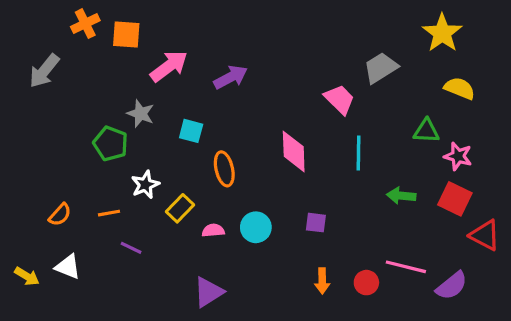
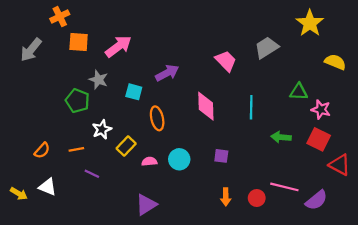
orange square: (126, 35) -> (79, 42), moved
purple arrow: (231, 77) -> (167, 73), moved
yellow semicircle: (460, 88) -> (335, 62), moved
pink trapezoid: (340, 99) -> (226, 61), moved

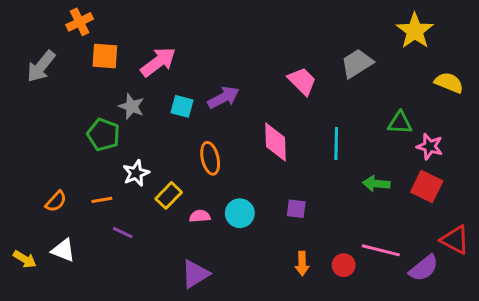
cyan square: (134, 92) -> (182, 106), moved
red triangle: (340, 165) -> (455, 240), moved

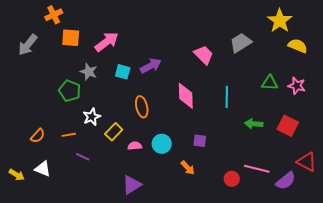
yellow semicircle: (449, 83) -> (298, 46), moved
pink star: (430, 146) -> (297, 86), moved
orange arrow: (302, 264) -> (188, 168), moved, turned -42

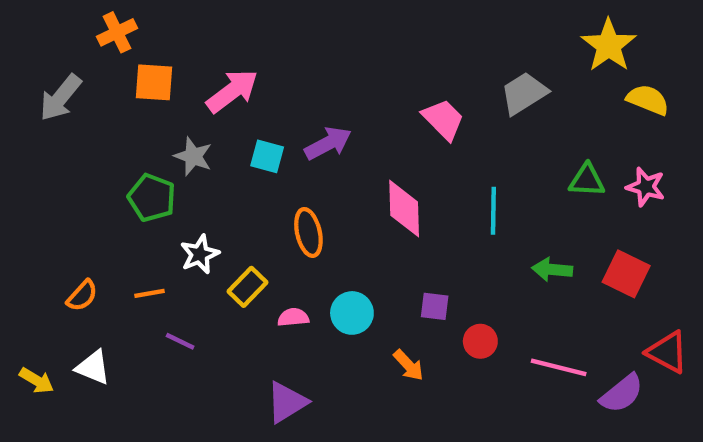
red circle: (232, 179) -> (480, 341), moved

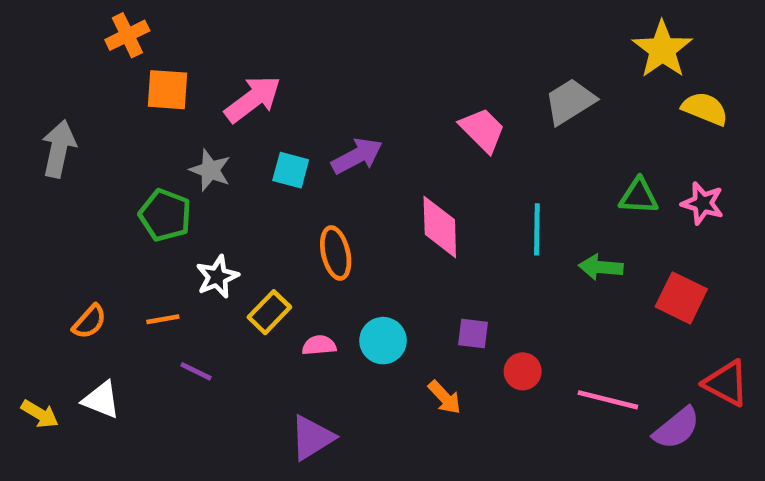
gray arrow: (60, 98) -> (59, 149), moved, turned 153
green arrow: (552, 269) -> (601, 267), moved

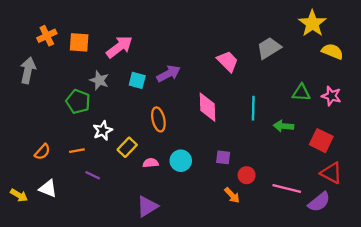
orange cross: (127, 35) -> (47, 36), moved
red triangle: (726, 383) -> (331, 173), moved
orange arrow: (445, 397) -> (232, 195), moved

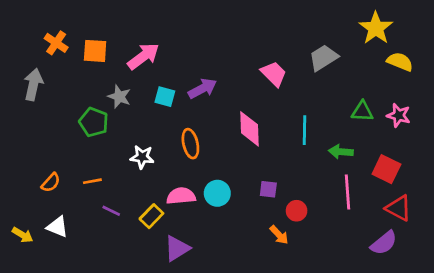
orange cross: (47, 36) -> (56, 43), turned -30
white star: (103, 131) -> (142, 157), moved, turned 30
yellow rectangle: (127, 147) -> (151, 216), moved
pink semicircle: (151, 163) -> (181, 196), size x1.5
pink line: (287, 189) -> (348, 192), moved, turned 72

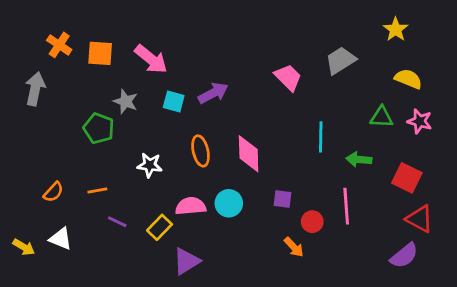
yellow star: (376, 28) -> (396, 29), size x0.7
pink arrow: (143, 56) -> (151, 59), turned 76
yellow semicircle: (400, 62) -> (408, 79), moved
pink diamond: (250, 129) -> (249, 154), moved
pink line: (348, 192) -> (346, 206), moved

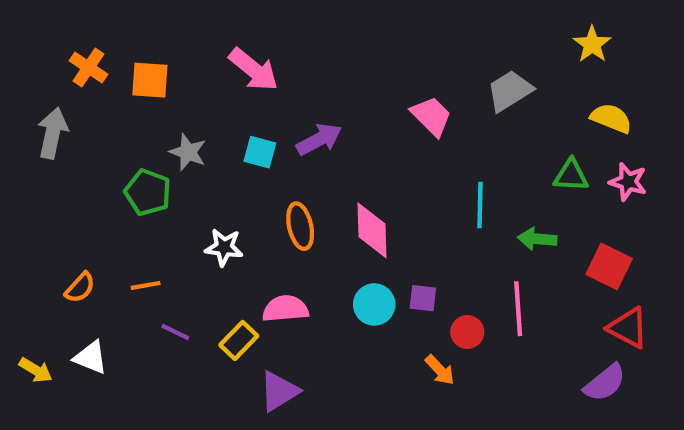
pink arrow: (151, 59) -> (254, 70), moved
cyan circle: (229, 203) -> (374, 304), moved

